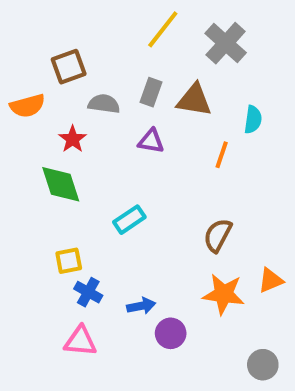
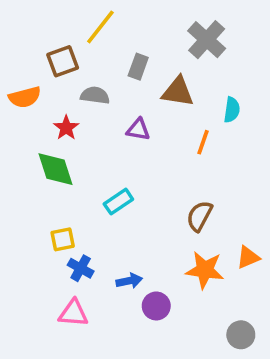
yellow line: (163, 29) -> (100, 27), moved
gray rectangle: (151, 92) -> (138, 67), moved

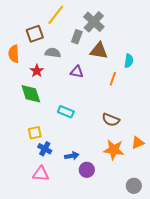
gray cross: (207, 40) -> (94, 22), moved
orange semicircle: (25, 97) -> (14, 54), turned 102
cyan rectangle: (118, 202) -> (66, 112), turned 56
brown semicircle: (199, 216) -> (111, 120), turned -96

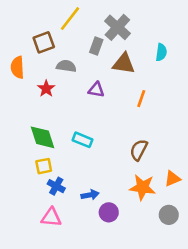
cyan semicircle: (129, 61) -> (161, 52), moved
green diamond: (31, 94) -> (42, 137), moved
brown semicircle: (111, 120) -> (139, 150), turned 96
gray circle: (134, 186) -> (169, 215), moved

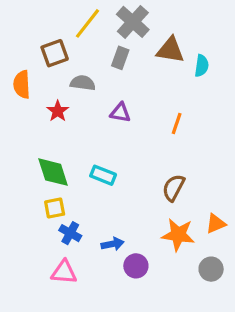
gray cross: (117, 27) -> (133, 22), moved
brown triangle: (124, 64) -> (170, 50), moved

